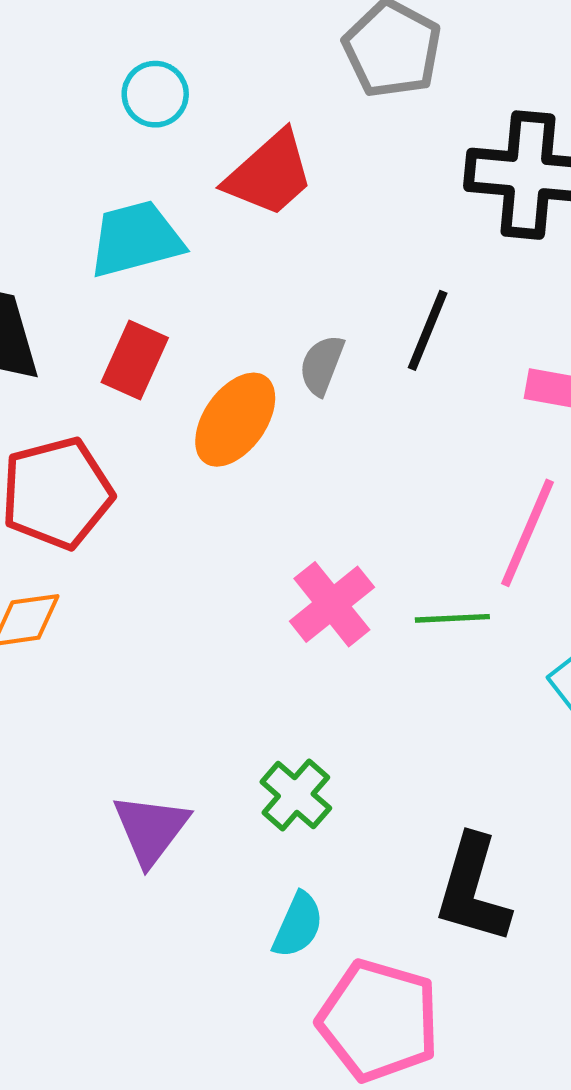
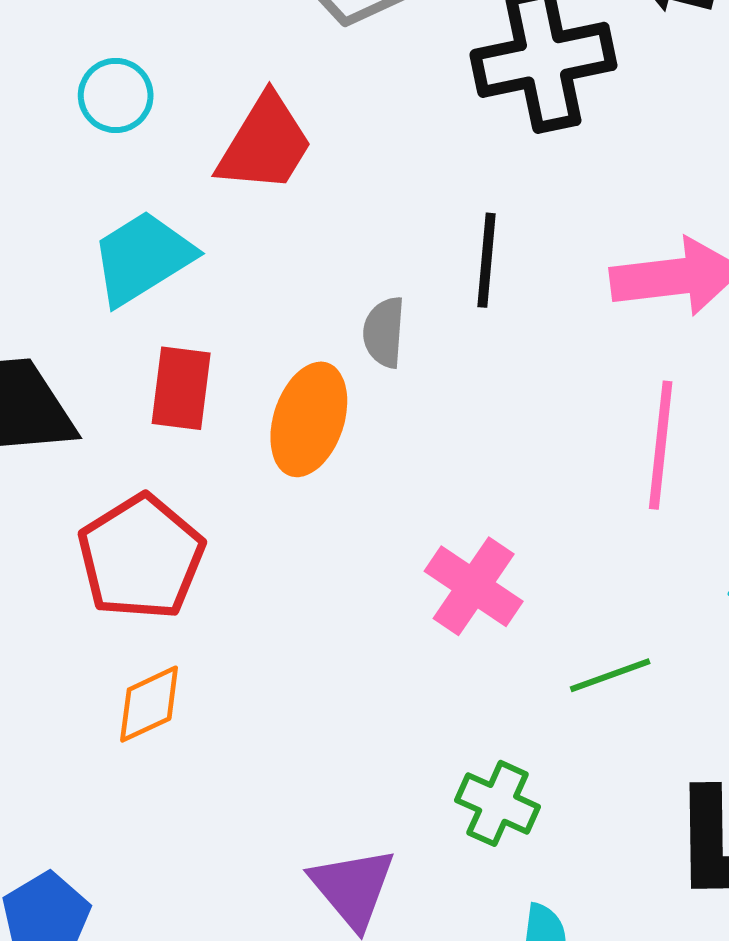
green line: (452, 618) -> (610, 675), moved

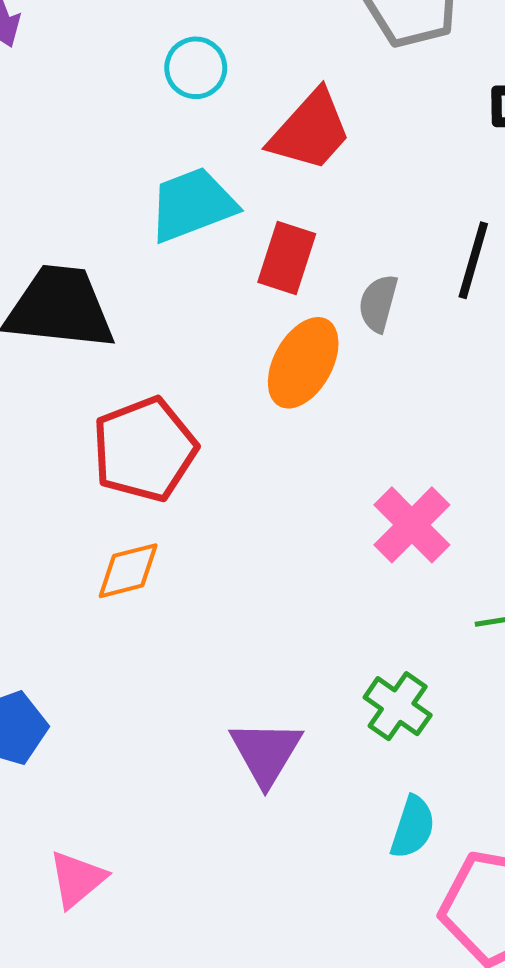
red rectangle: (181, 388) -> (287, 258), moved

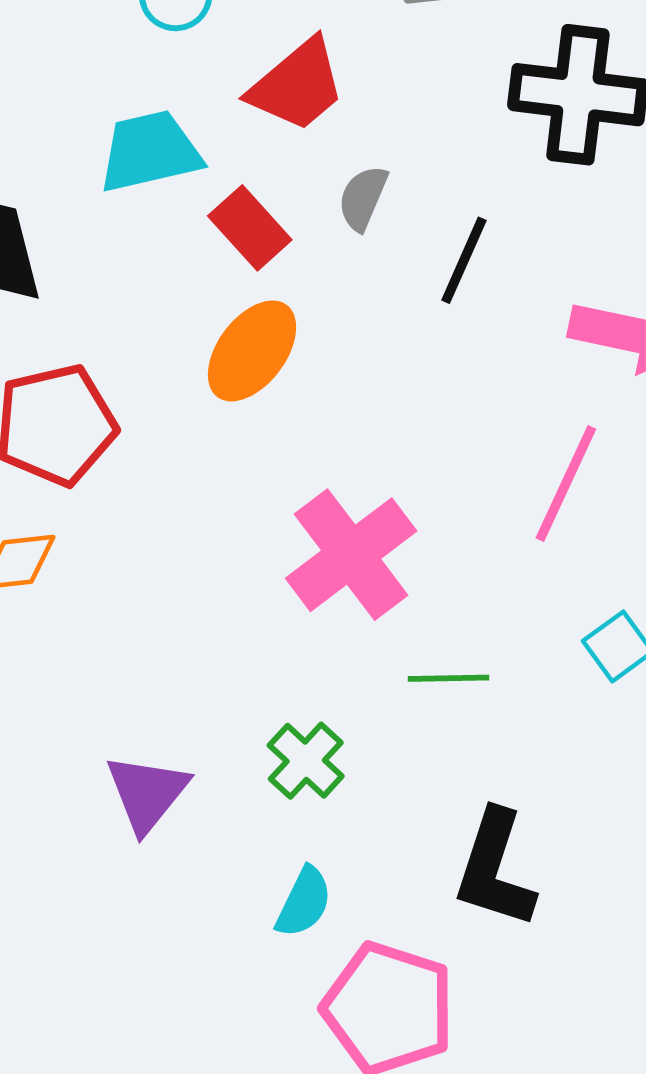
red rectangle: (287, 258) -> (250, 228), turned -68
gray semicircle: (378, 303) -> (363, 198), moved
pink cross: (412, 525) -> (351, 555), size x1.4

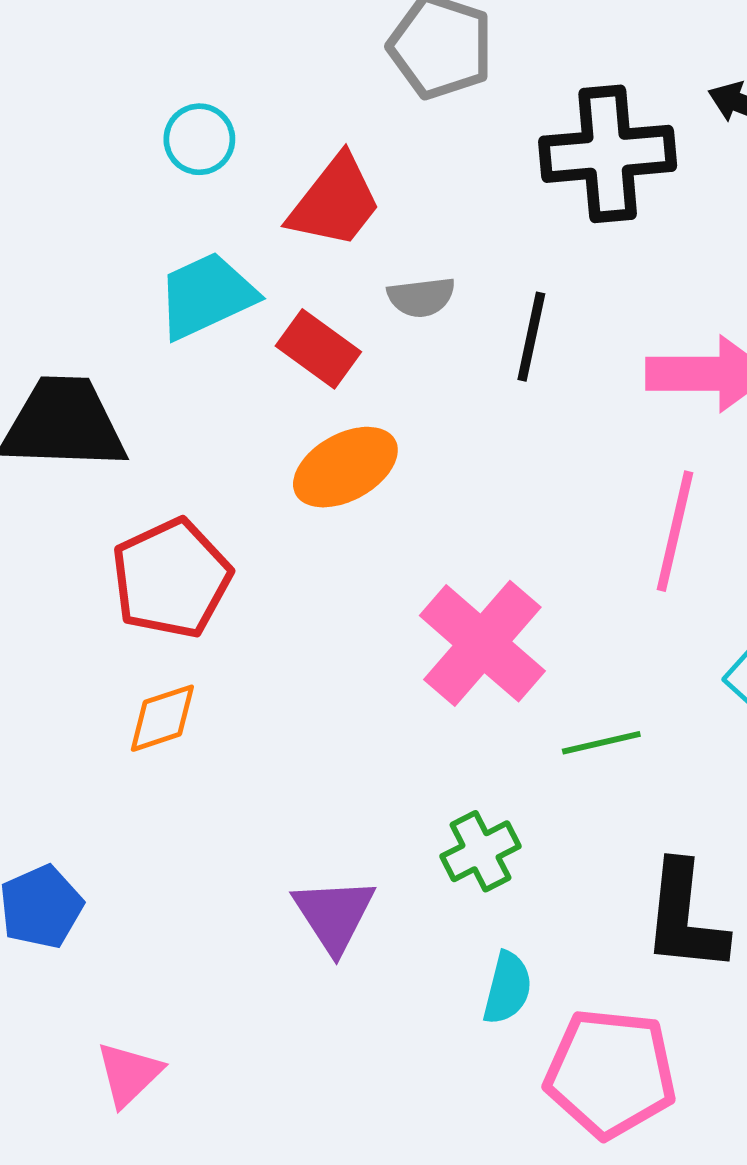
gray semicircle: (363, 198) -> (421, 297), turned -108
orange ellipse: (252, 351) -> (345, 467), turned 36
green cross: (306, 761) -> (480, 851), turned 32

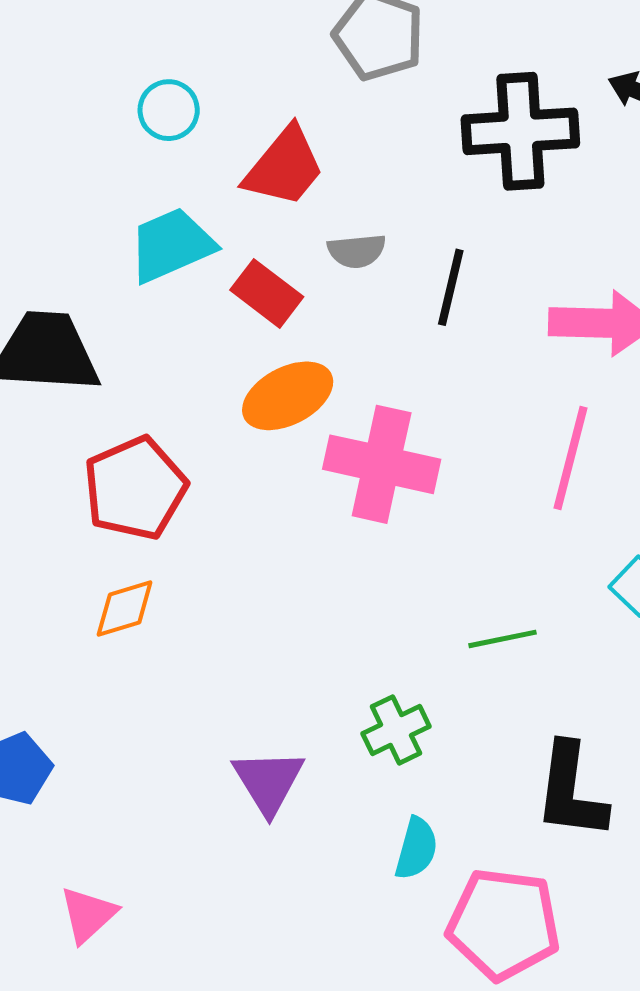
pink cross: (482, 643) -> (382, 464), moved, turned -30

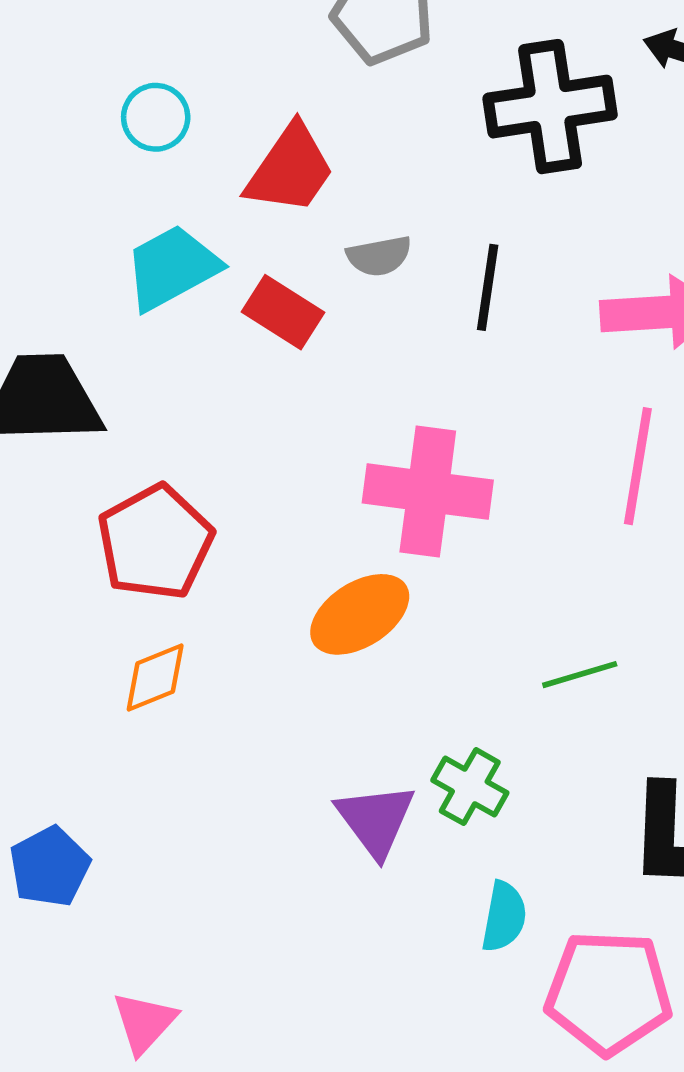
orange ellipse: (288, 396) -> (360, 614), moved
green cross: (396, 730) -> (470, 787), turned -30
purple triangle: (268, 782) -> (376, 820), moved

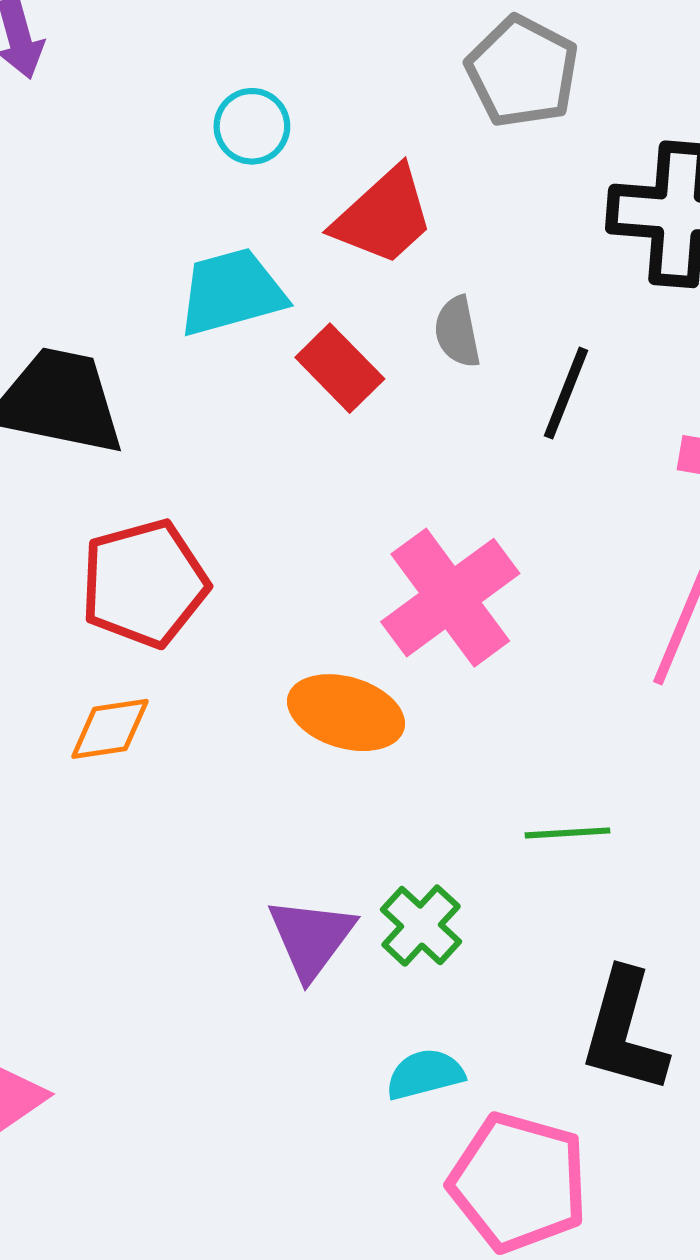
gray semicircle: (379, 256) -> (457, 332), turned 76
pink cross: (428, 492) -> (450, 598), turned 33
orange ellipse: (360, 614) -> (346, 713), turned 36
cyan semicircle: (504, 917) -> (425, 1074), turned -128

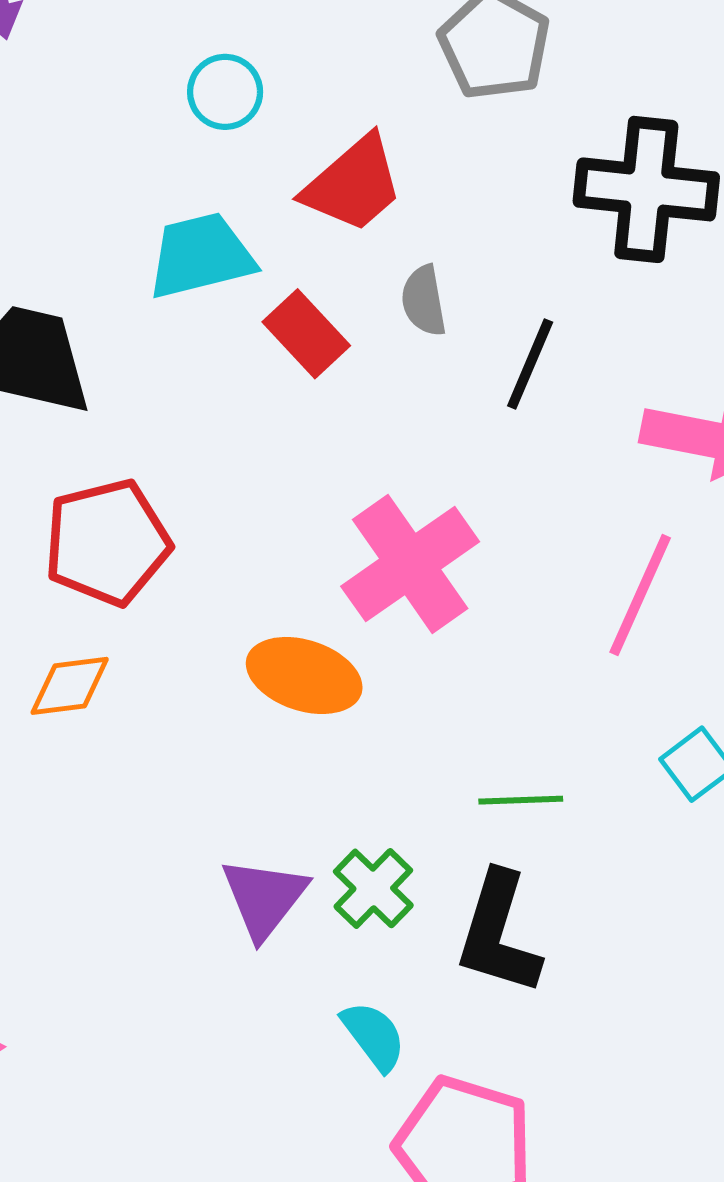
black L-shape: (624, 1031) -> (498, 933), moved
cyan semicircle: (425, 1074) -> (374, 1036), turned 66

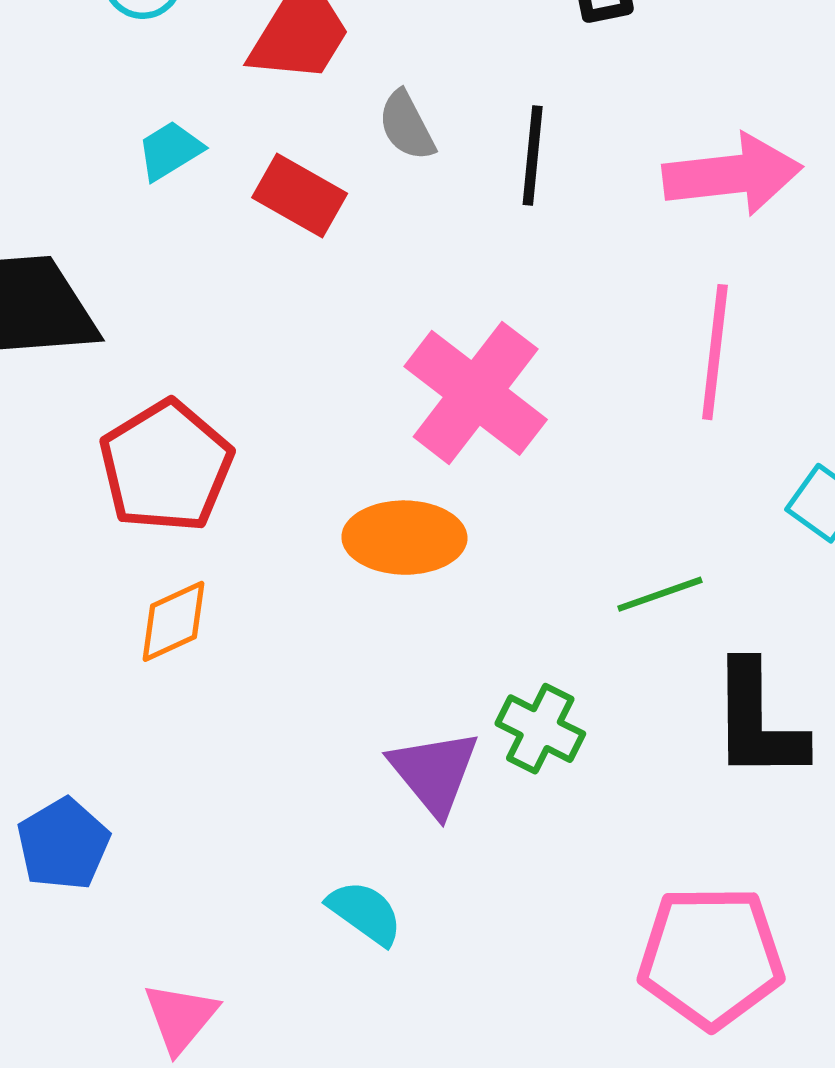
cyan trapezoid: (201, 256) -> (170, 151), size x0.6
black L-shape: (498, 933) -> (758, 721), moved
cyan semicircle: (374, 1036) -> (365, 913), moved

